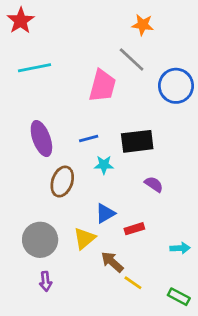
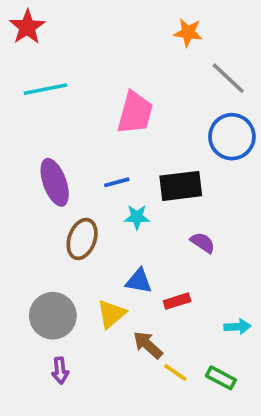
gray line: (132, 59) -> (228, 78), moved
blue circle: (176, 86) -> (232, 137), moved
blue triangle: (105, 213) -> (139, 281), turned 40
green rectangle: (179, 297) -> (221, 378), moved

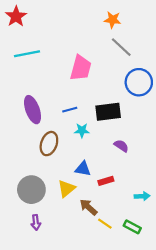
gray line: (228, 78) -> (121, 47), moved

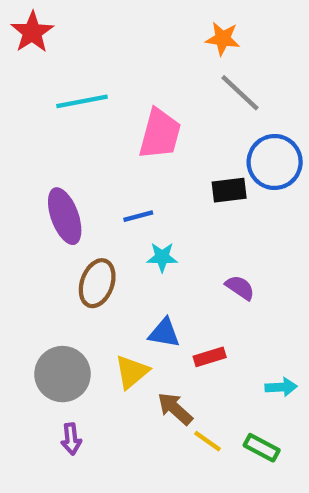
cyan line: (27, 54) -> (82, 101), moved
black rectangle: (108, 112) -> (229, 190), moved, size x0.7

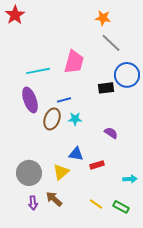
cyan line: (82, 101) -> (38, 71), moved
brown ellipse: (97, 283) -> (52, 119), moved
brown arrow: (175, 409) -> (54, 199), moved

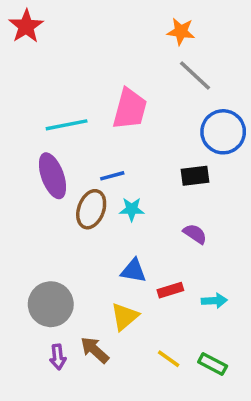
black rectangle: (106, 88) -> (195, 176), moved
yellow triangle: (61, 172) -> (125, 317), moved
cyan arrow: (130, 179) -> (214, 301), moved

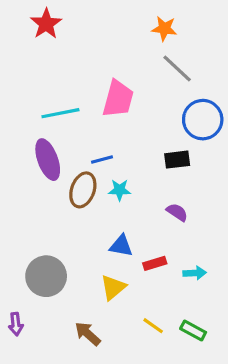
red star: (26, 26) -> (46, 24), moved
brown arrow: (95, 350) -> (88, 334), moved
purple arrow: (58, 357) -> (16, 324), moved

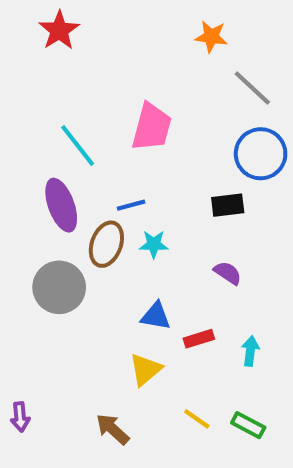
gray line: (177, 68) -> (252, 88), moved
cyan line: (60, 113) -> (78, 146), turned 63
cyan arrow: (195, 273) -> (250, 351), turned -80
gray circle: (46, 276) -> (59, 287), moved

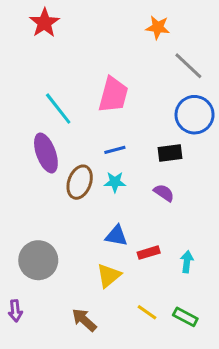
blue line: (131, 205) -> (115, 150), moved
purple semicircle: (228, 273) -> (164, 193), moved
gray circle: (59, 287) -> (38, 260), moved

